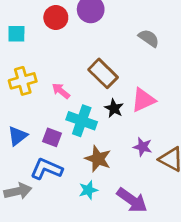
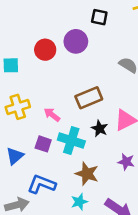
brown rectangle: (103, 73) -> (89, 98), turned -65
purple square: (52, 137) -> (43, 144), moved

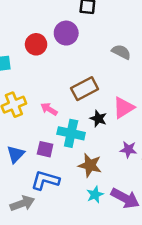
purple square: (43, 144) -> (45, 149), moved
cyan star: (79, 202) -> (95, 195), moved

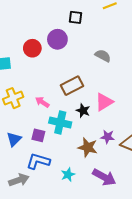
brown star: (90, 165) -> (88, 147), moved
cyan star: (95, 195) -> (68, 175), moved

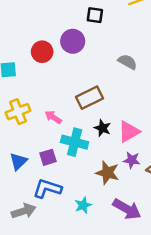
pink triangle: (104, 102) -> (129, 132), moved
purple square: (38, 135) -> (48, 157), turned -32

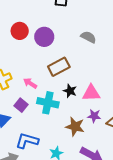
purple circle: (73, 41) -> (44, 37), moved
pink triangle: (129, 132) -> (91, 93), turned 30
purple square: (48, 157) -> (21, 105), moved, turned -32

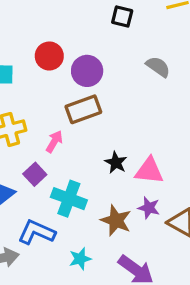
gray semicircle: (88, 37) -> (158, 67), moved
brown rectangle: (59, 67) -> (83, 109), moved
pink arrow: (30, 83) -> (54, 142), turned 80
cyan cross: (48, 103) -> (69, 199), moved

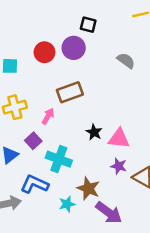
black square: (122, 17) -> (88, 25), moved
purple circle: (87, 71) -> (74, 48), moved
brown star: (116, 220) -> (88, 188), moved

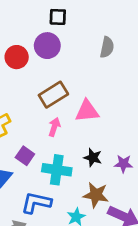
gray semicircle: (126, 61) -> (107, 47), turned 78
pink arrow: (48, 116) -> (54, 127), moved
black star: (94, 132) -> (93, 158), moved
pink triangle: (119, 138) -> (87, 111), moved

